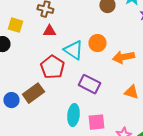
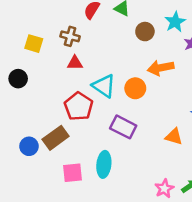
yellow square: (15, 25) -> (34, 44), moved
orange circle: (97, 43) -> (135, 88), moved
orange arrow: (123, 57) -> (161, 68), moved
pink square: (96, 122) -> (72, 173), moved

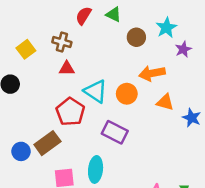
yellow square: (34, 44) -> (26, 49), turned 36
orange triangle: (174, 137) -> (165, 102), moved

